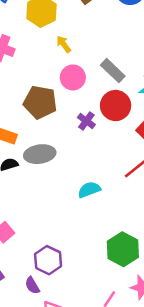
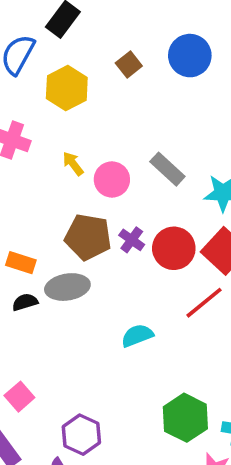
yellow arrow: (64, 44) -> (73, 164), moved
brown pentagon: (40, 102) -> (88, 237), moved
red circle: (116, 106) -> (174, 248), moved

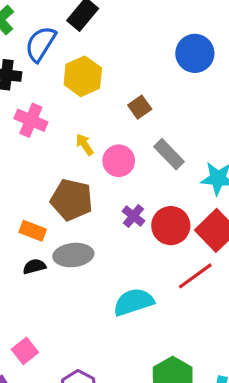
brown square: (129, 64) -> (140, 107), moved
brown pentagon: (88, 237) -> (72, 200), moved
cyan semicircle: (137, 335) -> (134, 302), size x1.4

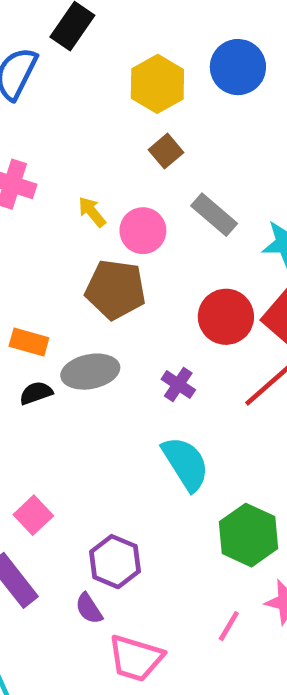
yellow hexagon: (83, 76) -> (157, 84), moved
brown pentagon: (72, 200) -> (116, 289), moved
purple cross: (133, 216) -> (178, 384), moved
cyan semicircle: (134, 302) -> (186, 464), moved, turned 81

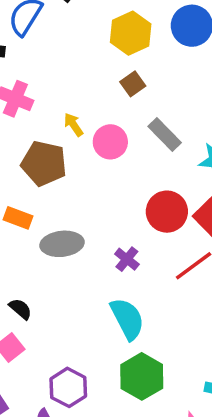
brown pentagon: (116, 289) -> (44, 163), moved
black semicircle: (36, 393) -> (20, 309), moved, turned 55
green hexagon: (249, 535) -> (142, 376), moved

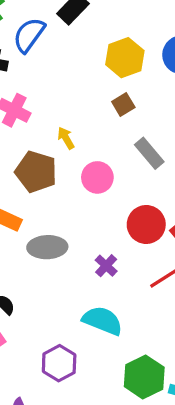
pink circle: (110, 142) -> (97, 177), moved
cyan semicircle: (127, 319) -> (102, 321), turned -45
green hexagon: (142, 376) -> (144, 377), moved
purple hexagon: (68, 387) -> (59, 363), moved

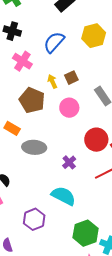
blue semicircle: (29, 35) -> (54, 42), moved
brown square: (123, 104) -> (71, 78), moved

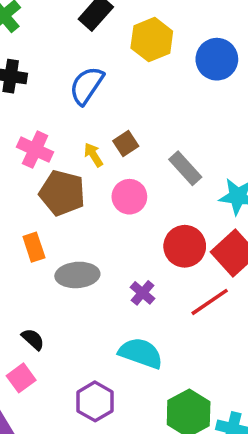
yellow hexagon: (94, 36) -> (152, 40), moved
pink cross: (22, 61) -> (35, 150), moved
orange rectangle: (12, 128) -> (34, 247), turned 49

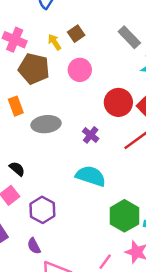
gray rectangle: (185, 168) -> (129, 37), moved
purple hexagon: (95, 401) -> (42, 210), moved

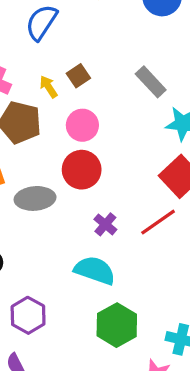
red circle: (118, 102) -> (82, 170), moved
purple cross: (91, 135) -> (105, 224), moved
green hexagon: (124, 216) -> (117, 325), moved

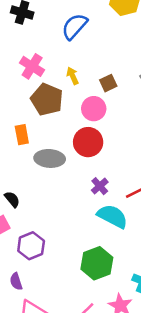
brown square: (78, 76) -> (108, 83), moved
cyan semicircle: (95, 270) -> (112, 216), moved

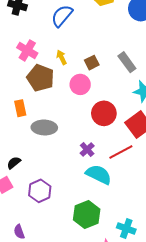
red circle: (88, 142) -> (104, 113), moved
black semicircle: (12, 199) -> (14, 163), turned -88
purple hexagon: (31, 246) -> (40, 191), moved

